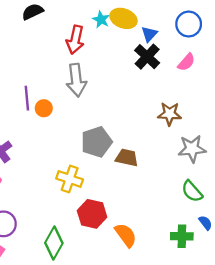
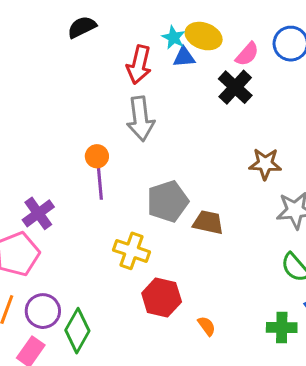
blue triangle: (149, 34) -> (184, 57), moved, turned 42
pink semicircle: (186, 62) -> (247, 54), moved
purple line: (27, 98) -> (100, 183), moved
orange semicircle: (126, 235) -> (207, 326), size x0.6
green diamond: (54, 243) -> (77, 331), moved

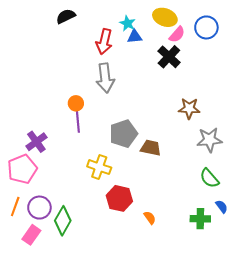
yellow ellipse: (204, 36) -> (165, 17), moved

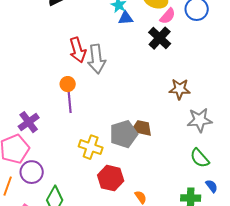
red arrow: (104, 42) -> (78, 50), moved, turned -30
gray pentagon: (123, 134) -> (124, 134), moved
purple circle: (39, 208) -> (32, 172), moved

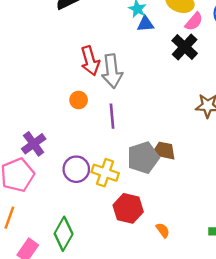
purple line: (70, 102) -> (112, 116), moved
purple circle: (32, 172) -> (76, 169), moved

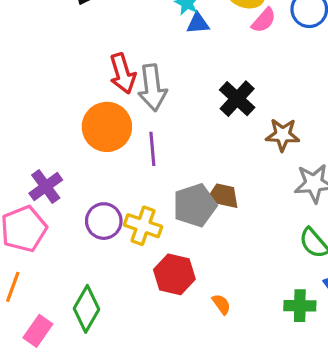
black cross: (185, 47) -> (237, 99), moved
orange circle: (79, 100) -> (107, 127), size x2.0

